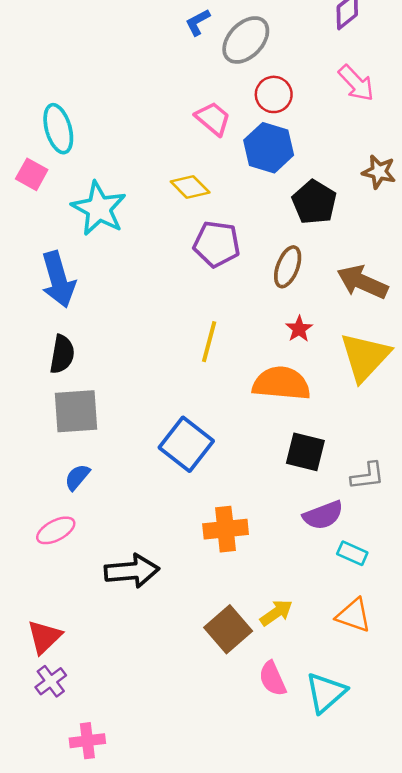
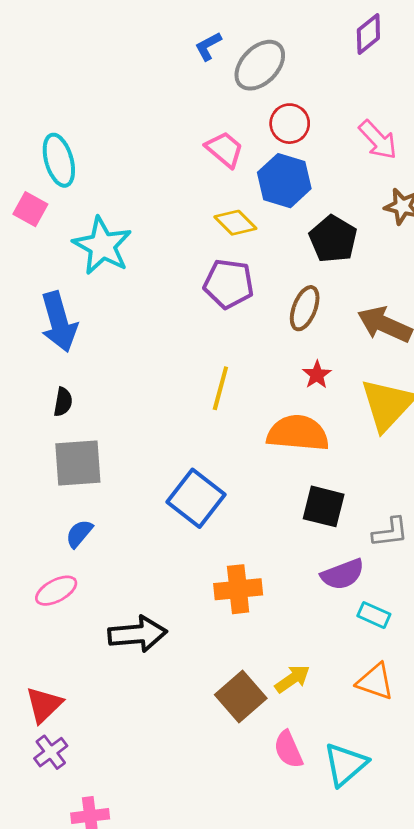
pink arrow: (356, 83) -> (378, 140), moved
yellow diamond: (190, 187) -> (235, 223), moved
black semicircle: (62, 354) -> (63, 402), size x0.7

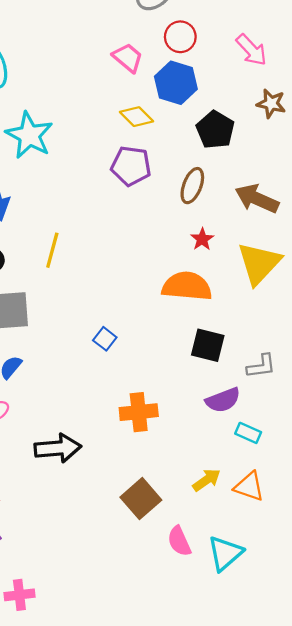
yellow line: (220, 388) -> (52, 250), moved
blue square: (196, 498) -> (105, 339), size x0.5
yellow arrow: (292, 679) -> (207, 480), moved

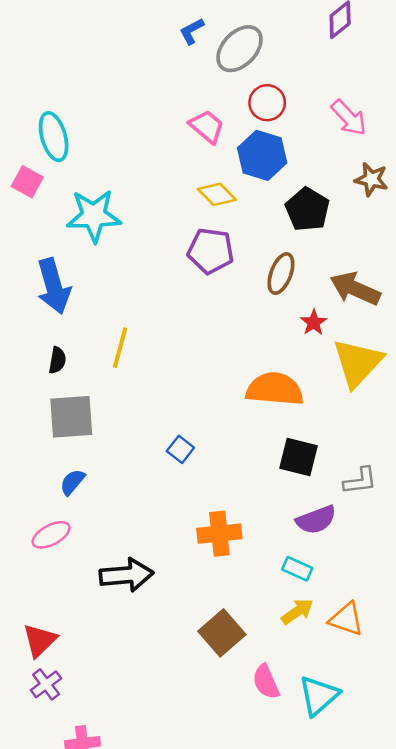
cyan star: (29, 135) -> (94, 216), turned -30
red star: (202, 239) -> (314, 323), moved
cyan rectangle: (248, 433) -> (297, 569), moved

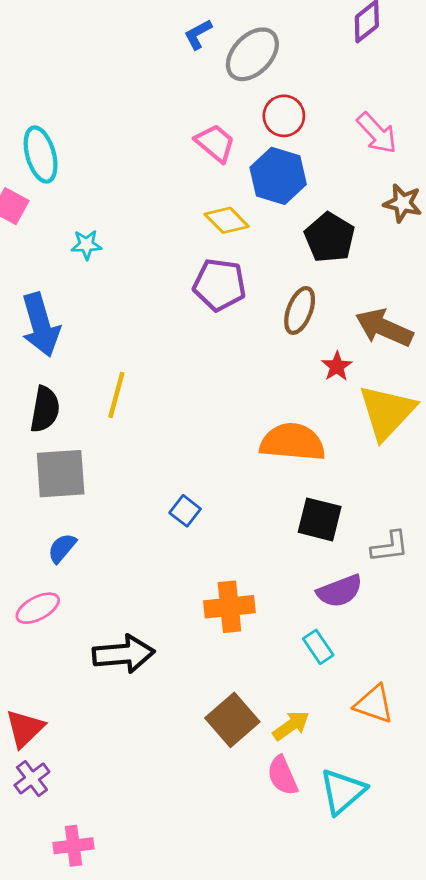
cyan star: (94, 216) -> (86, 245), size x0.5
black semicircle: (57, 360) -> (45, 409), size x1.5
cyan rectangle: (297, 569) -> (318, 647), turned 32
yellow arrow: (297, 611) -> (291, 726), moved

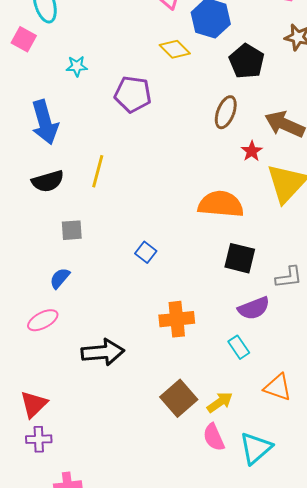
purple pentagon: (219, 285) -> (133, 94), moved
black semicircle: (45, 409) -> (48, 181), turned 64
gray square: (61, 474) -> (72, 230), moved, size x0.6
purple cross: (32, 778) -> (39, 439), turned 35

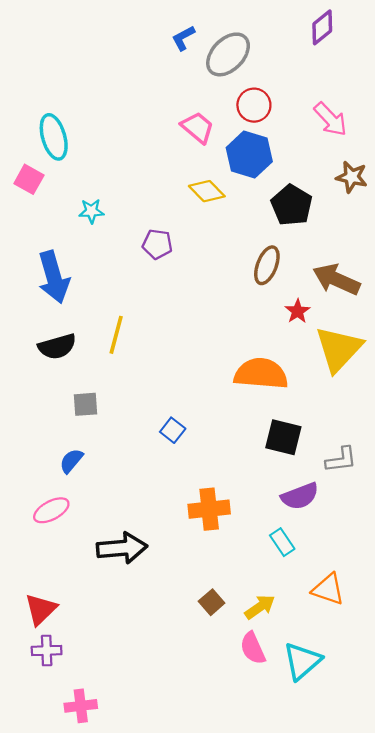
purple pentagon: (133, 94) -> (157, 244), size x0.7
brown square: (179, 398) -> (212, 602), size x0.6

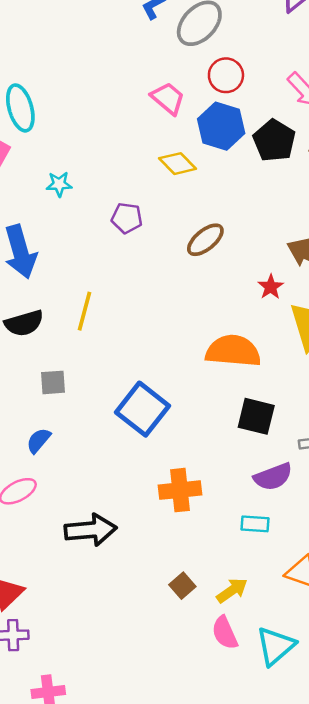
black pentagon: (292, 205) -> (274, 141), moved
brown ellipse: (267, 265) -> (205, 240), moved, turned 30
blue square: (173, 430) -> (143, 409), size x2.0
cyan rectangle: (282, 542) -> (255, 524), turned -52

